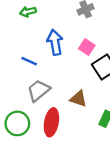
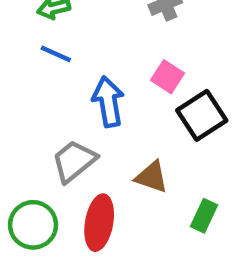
blue arrow: (55, 42) -> (108, 102), moved
blue line: (29, 61) -> (56, 54), moved

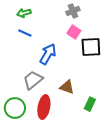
pink square: (168, 77) -> (74, 32), moved
blue arrow: (108, 102) -> (48, 54), turned 40
black square: (202, 115) -> (91, 47), moved, turned 30

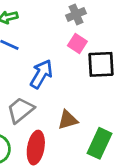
brown triangle: (67, 87) -> (68, 120), turned -35
green rectangle: (90, 104) -> (100, 143), size x1.5

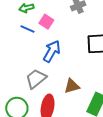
pink square: (77, 44) -> (46, 22), moved

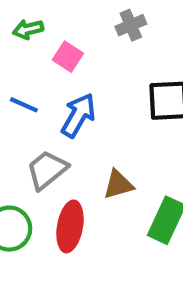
blue line: (27, 29) -> (24, 105), moved

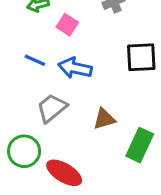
blue arrow: (78, 115) -> (75, 68), turned -108
red ellipse: (70, 226) -> (64, 173), moved, turned -69

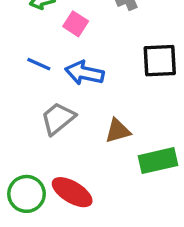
green rectangle: (140, 145) -> (158, 161), turned 52
green circle: (24, 151) -> (27, 194), moved

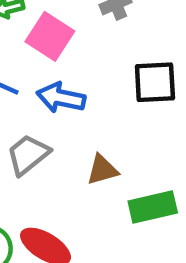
pink square: (76, 24) -> (50, 36), size x1.5

